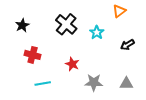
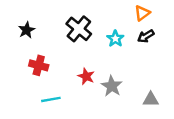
black arrow: (127, 45) -> (146, 36), moved
gray star: (94, 82) -> (112, 86), moved, turned 30

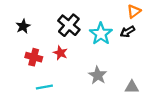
orange triangle: (142, 13) -> (134, 11), moved
cyan star: (115, 39) -> (101, 34), size x1.5
red star: (86, 76) -> (60, 53), moved

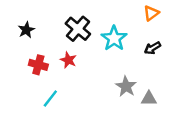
black arrow: (127, 32) -> (152, 48), moved
gray star: (98, 75) -> (126, 86), moved
cyan line: (44, 87) -> (50, 98), turned -42

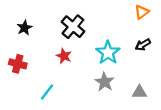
cyan star: (114, 38) -> (108, 53), moved
red cross: (38, 65) -> (18, 64), moved
gray star: (126, 86) -> (105, 82), moved

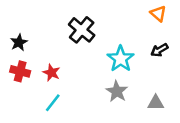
orange triangle: (142, 12) -> (158, 14), turned -42
black star: (24, 28) -> (19, 42), moved
red star: (64, 56) -> (51, 73), moved

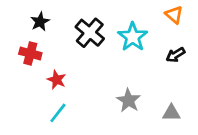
black star: (19, 42) -> (40, 22), moved
cyan star: (121, 59) -> (133, 37), moved
red cross: (20, 71) -> (30, 53), moved

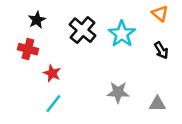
black arrow: (175, 55) -> (161, 50), turned -90
gray star: (128, 100) -> (118, 92), turned -30

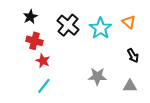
orange triangle: (160, 14) -> (129, 22), moved
red cross: (28, 49) -> (34, 41), moved
black arrow: (161, 50) -> (133, 56), moved

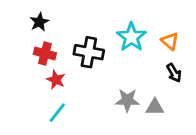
orange triangle: (129, 22) -> (170, 41), moved
black cross: (68, 25) -> (89, 52), moved, turned -30
gray triangle: (130, 86) -> (155, 107), moved

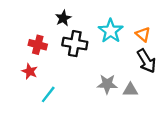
black star: (39, 22) -> (63, 18), moved
black arrow: (174, 73) -> (146, 61), size x1.5
red star: (56, 80) -> (30, 71), moved

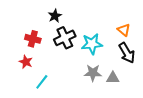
cyan star: (111, 31) -> (92, 44), moved, turned 30
black cross: (75, 44) -> (65, 38), turned -35

